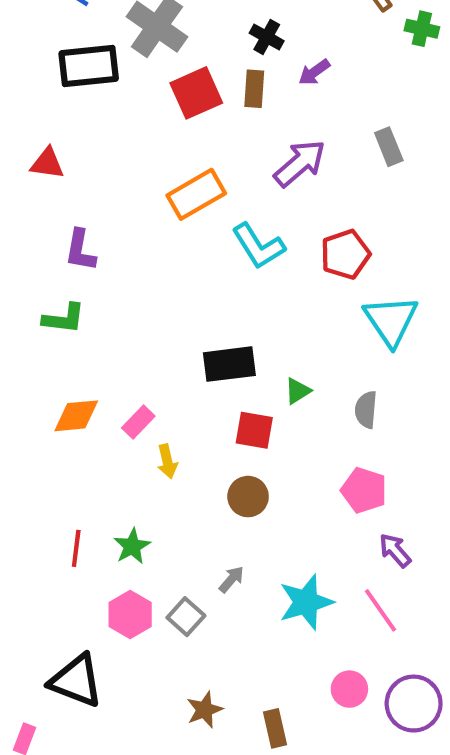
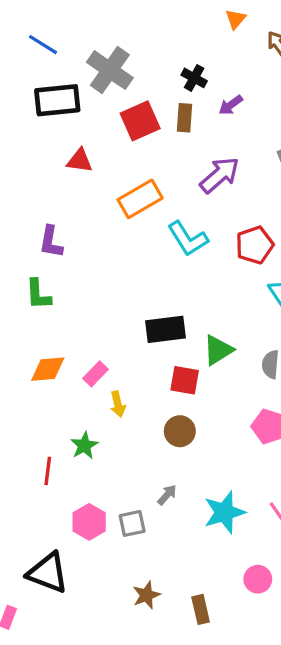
red triangle: (47, 163) -> (80, 161), moved
green L-shape: (64, 319) -> (38, 294), turned 80
green triangle: (298, 391) -> (218, 350), size x1.5
green star: (132, 546) -> (84, 446), moved
gray square: (186, 617) -> (132, 523), turned 36

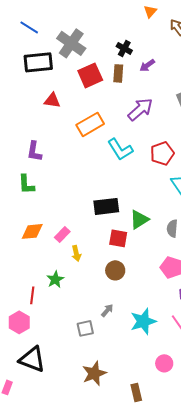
pink hexagon: (89, 522) -> (19, 322), moved
brown star: (146, 595) -> (94, 373), size x1.4
brown rectangle: (201, 609) -> (136, 392), moved

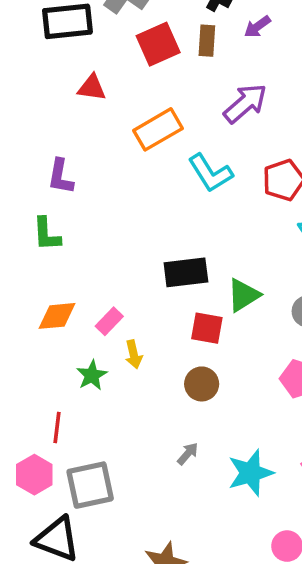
green star: (55, 279) -> (92, 375), moved
gray square: (85, 328) -> (90, 485), moved, size x1.6

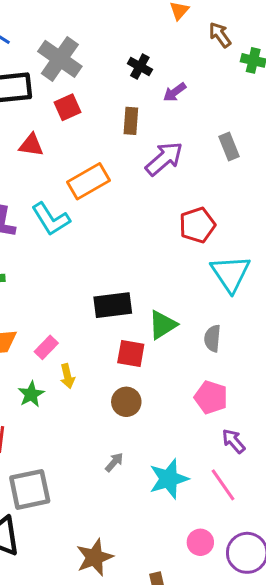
brown rectangle: (207, 41) -> (131, 121), moved
red square: (158, 44) -> (67, 107), moved, size x0.7
cyan L-shape: (210, 173) -> (51, 219), moved

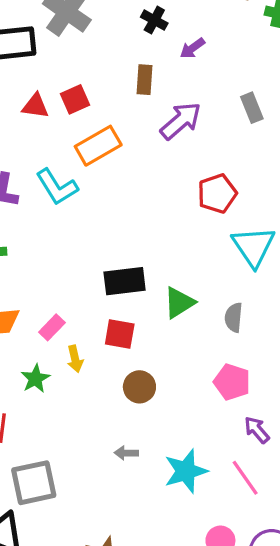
red square: (67, 107) -> (75, 99), moved
red square: (131, 353) -> (120, 334), moved
gray arrow: (114, 462) -> (126, 453), turned -130

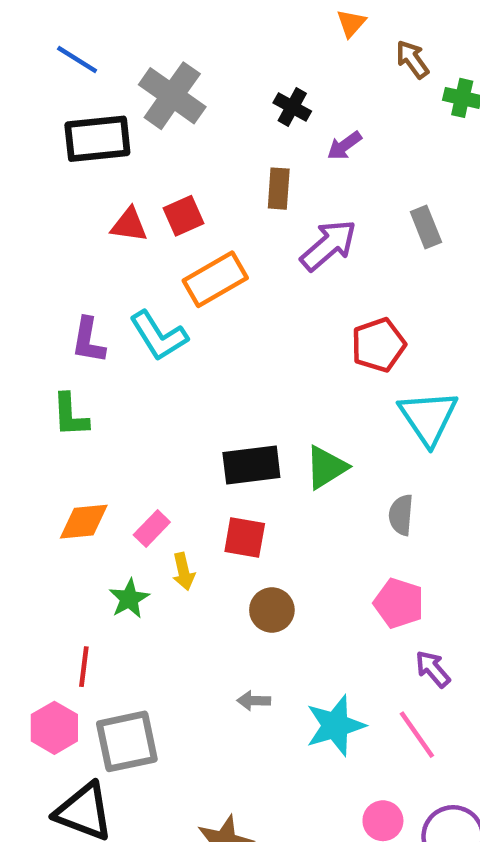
green triangle: (179, 303) -> (326, 467), moved

